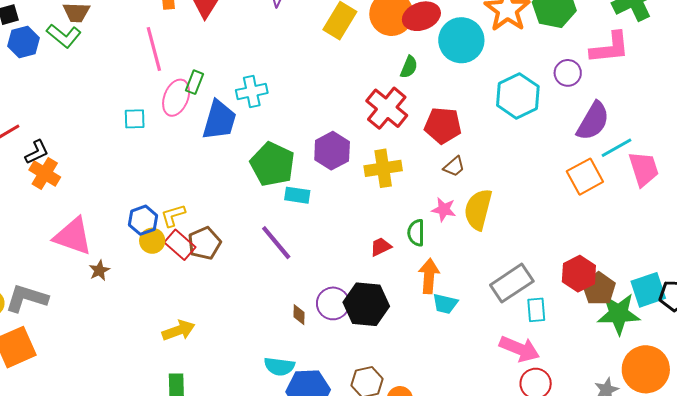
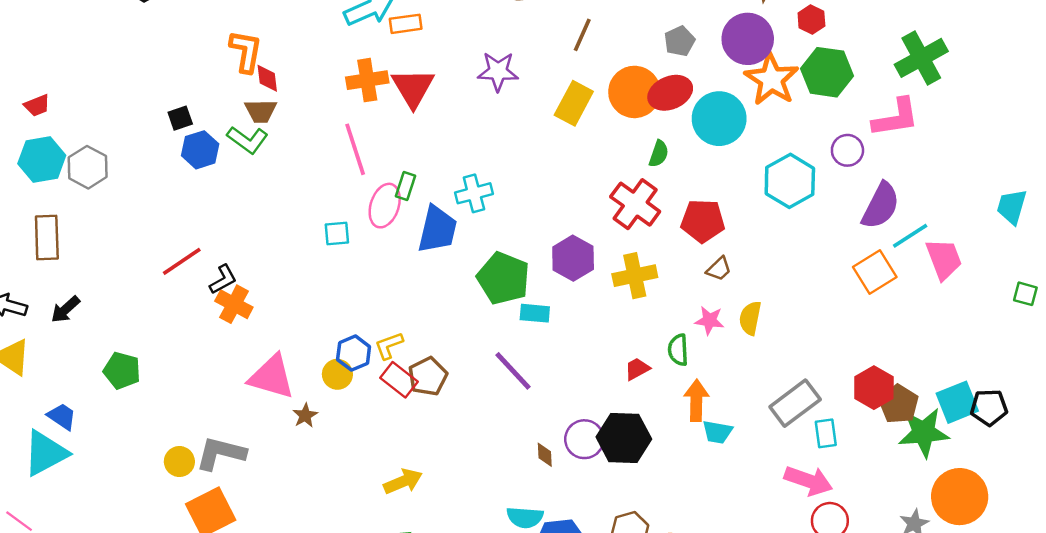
yellow semicircle: (478, 209) -> (750, 318), size x0.7
yellow circle: (152, 241) -> (337, 374), moved

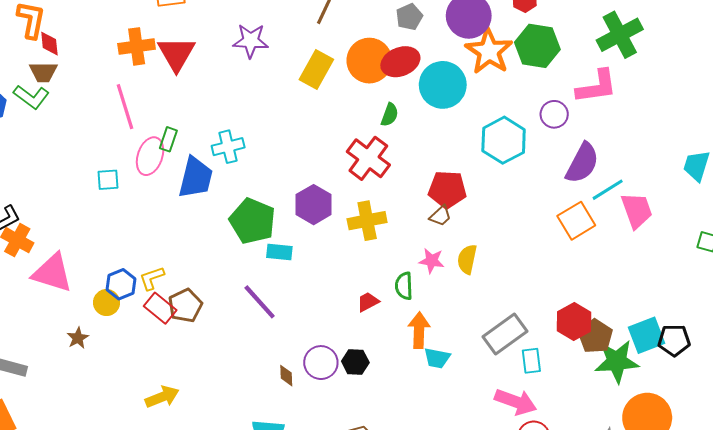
red pentagon: (703, 221) -> (447, 189), moved
pink triangle: (272, 377) -> (52, 273), moved
black hexagon: (624, 438) -> (355, 362), size x0.6

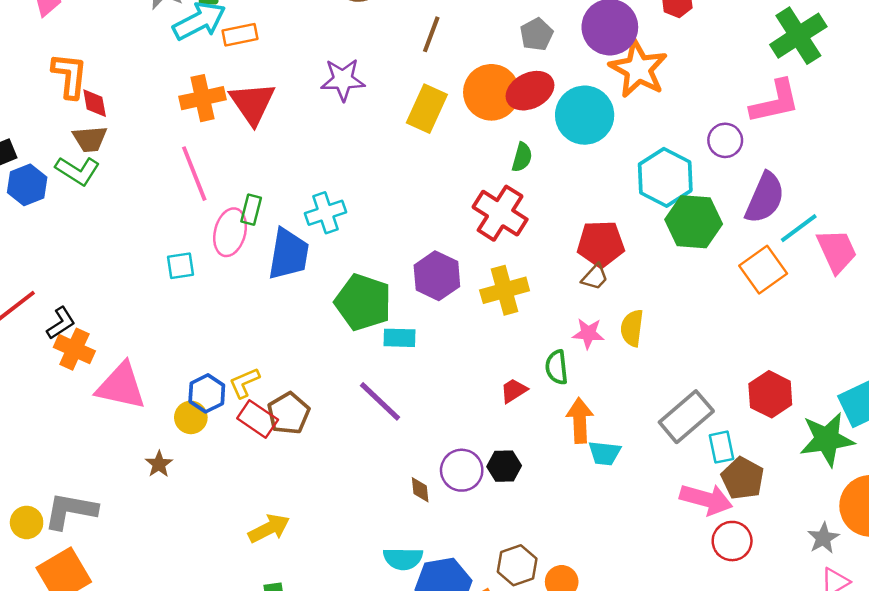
green hexagon: (537, 46) -> (694, 222), moved
brown pentagon: (595, 336) -> (743, 478), moved

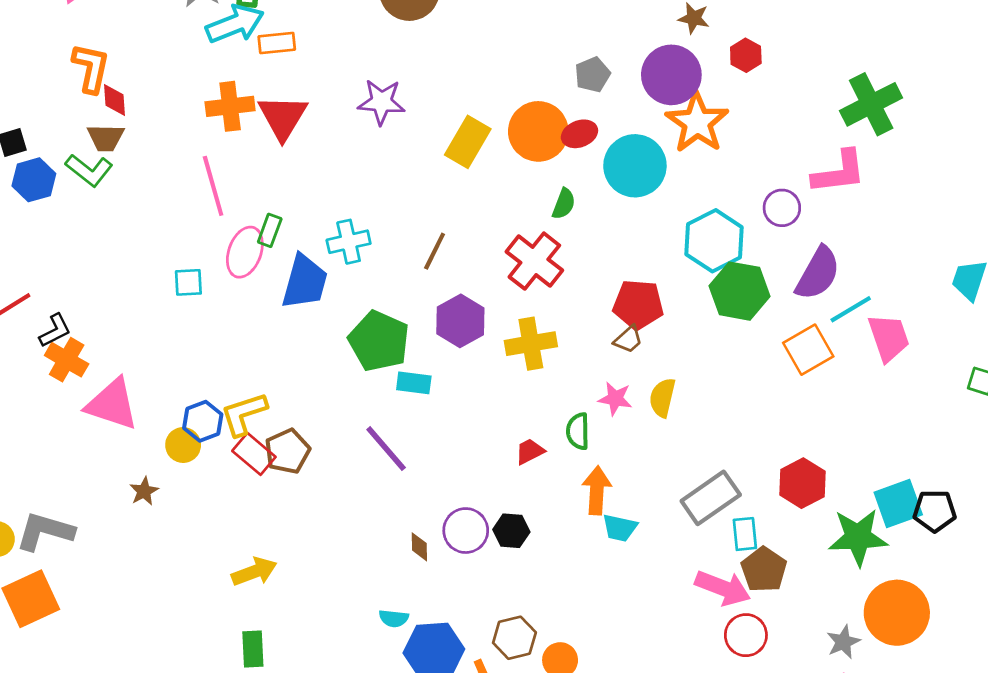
brown line: (431, 34) -> (435, 251), moved
red ellipse: (530, 91) -> (579, 134), size x0.7
yellow L-shape: (244, 383) -> (244, 414), size x1.4
cyan semicircle: (403, 559) -> (394, 618), size x0.7

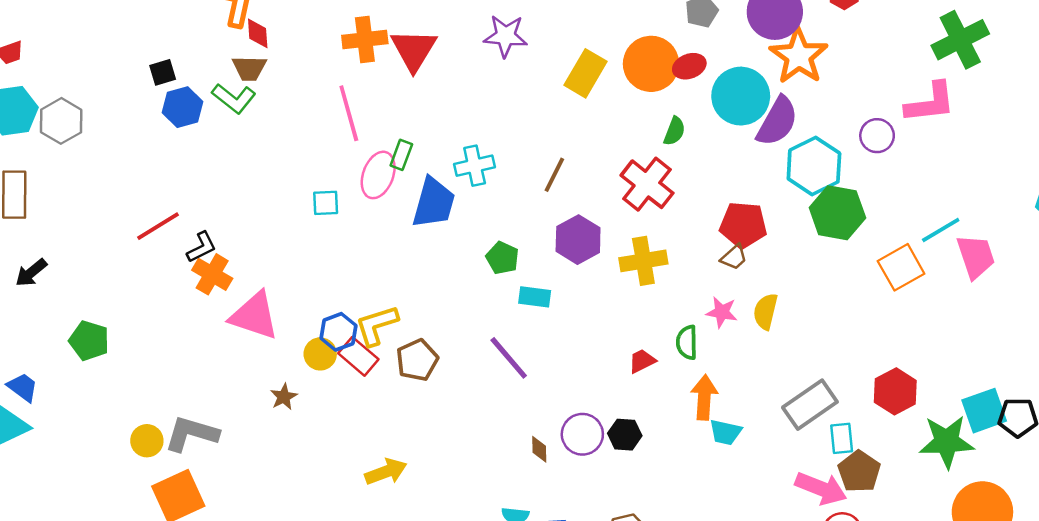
purple semicircle: (818, 273) -> (777, 121), moved
green pentagon: (379, 341) -> (502, 258), size x0.6
red rectangle: (254, 454) -> (358, 356), moved

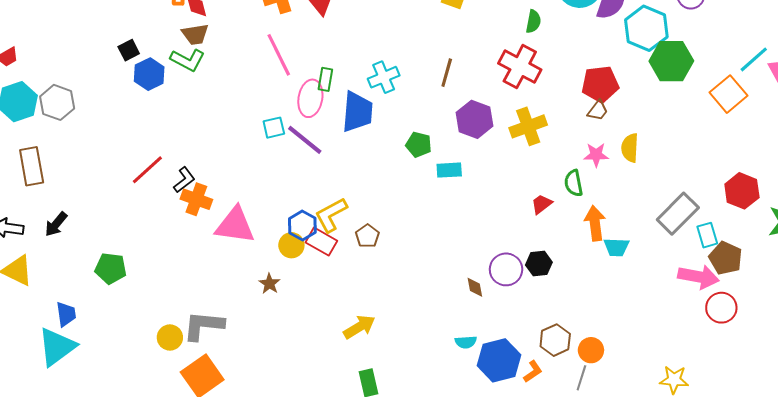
purple line: (509, 358) -> (305, 140), moved
brown pentagon: (417, 360) -> (367, 236), size x0.7
blue trapezoid: (23, 387) -> (66, 314), turned 56

